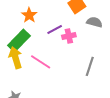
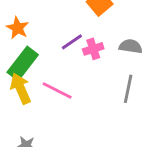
orange star: (29, 15) -> (18, 28), moved
gray semicircle: (94, 22) -> (131, 46), moved

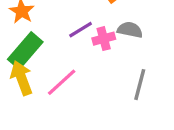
gray semicircle: (131, 46) -> (130, 30), moved
pink line: (57, 90) -> (62, 82), turned -72

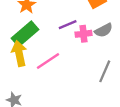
gray semicircle: (130, 30) -> (104, 30), turned 132

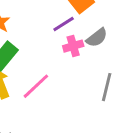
purple line: (68, 25) -> (64, 24), moved

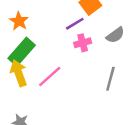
gray semicircle: (97, 38) -> (115, 35), moved

